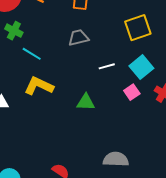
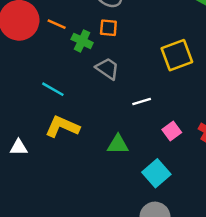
green cross: (14, 31) -> (82, 41), moved
gray trapezoid: (78, 38) -> (107, 69), turned 50
cyan square: (141, 67) -> (156, 173), moved

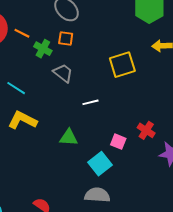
pink square: (172, 131) -> (118, 142), moved, turned -35

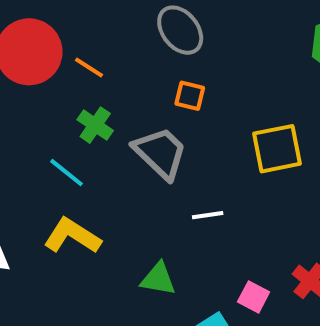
orange square: (66, 39) -> (190, 96), moved
green cross: (43, 49) -> (95, 125), moved
gray trapezoid: (63, 73) -> (160, 153), size x1.4

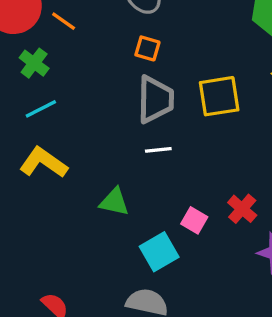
green cross: (95, 125) -> (34, 63), moved
gray trapezoid: (160, 153) -> (155, 99), moved, turned 45
cyan line: (66, 173) -> (41, 109), turned -68

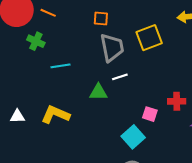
cyan line: (41, 109) -> (60, 66), moved, turned 30
yellow L-shape: (43, 163) -> (55, 115), moved
green triangle: (114, 202) -> (98, 92), moved
red cross: (242, 209) -> (177, 101), turned -30

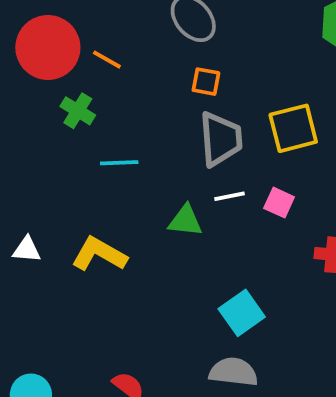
pink square: (150, 114) -> (279, 203), moved

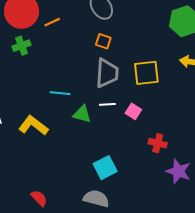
orange line: (107, 60) -> (52, 22), turned -63
green cross: (78, 111) -> (22, 46), moved, turned 30
cyan line: (119, 163) -> (60, 93), moved

